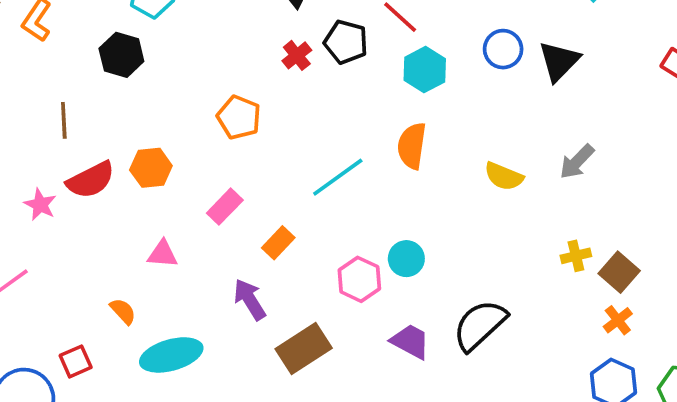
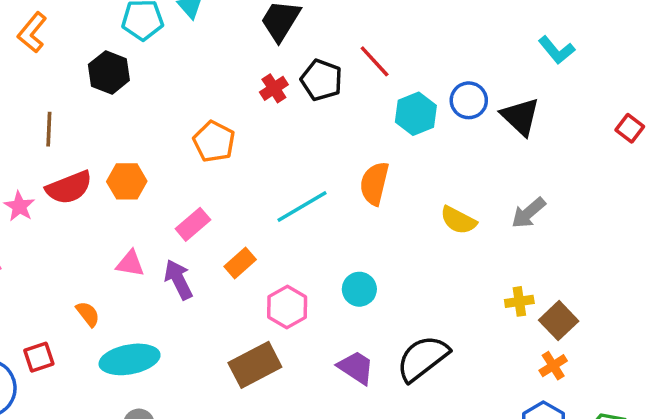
black triangle: (559, 61) -> (520, 117), turned -36
cyan hexagon: (425, 70) -> (416, 114), moved
pink hexagon: (359, 279) -> (287, 307), moved
purple arrow: (250, 299) -> (178, 280), moved

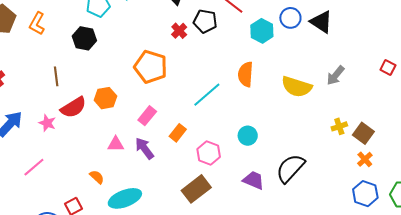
red square: (630, 128) -> (388, 67), moved
orange pentagon: (214, 142) -> (151, 67), size x1.4
yellow semicircle: (458, 220) -> (297, 87), size x1.4

